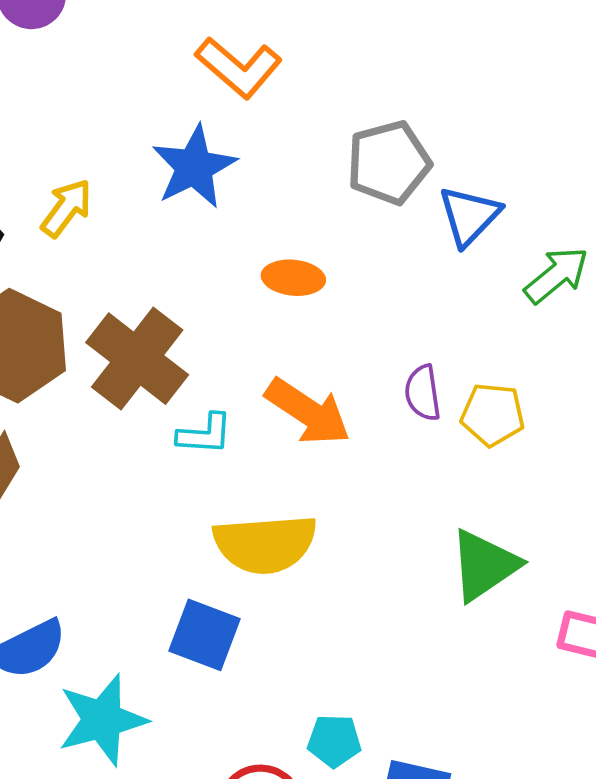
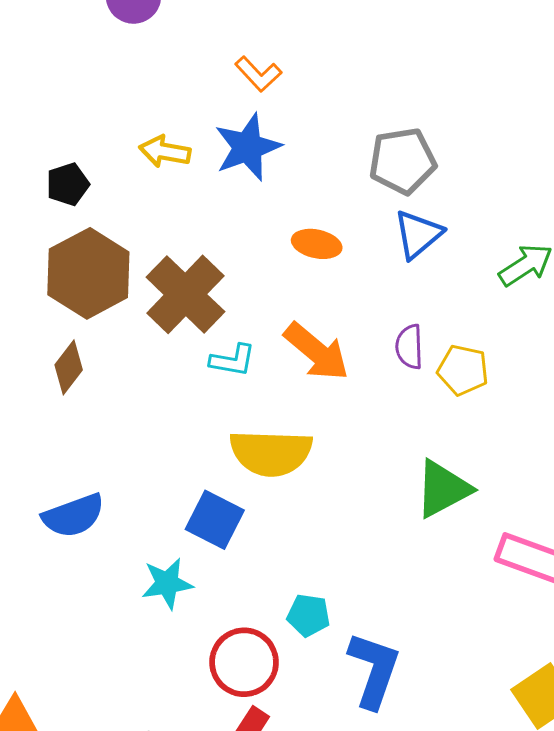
orange L-shape: (239, 67) -> (258, 74), moved, size x0.7
yellow arrow: (66, 208) -> (165, 152), moved, turned -123
blue triangle: (469, 216) -> (418, 234), moved
cyan star: (102, 720) -> (167, 583), moved, size x0.7

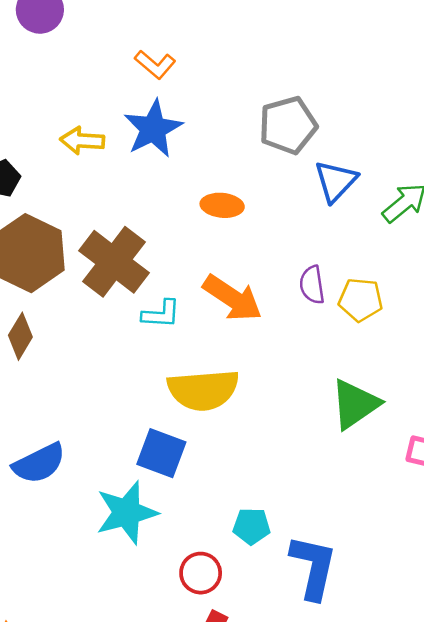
blue triangle: (418, 234) -> (336, 181), moved
cyan star: (167, 583) -> (127, 513), size x1.4
red circle: (244, 662) -> (201, 573), size x0.7

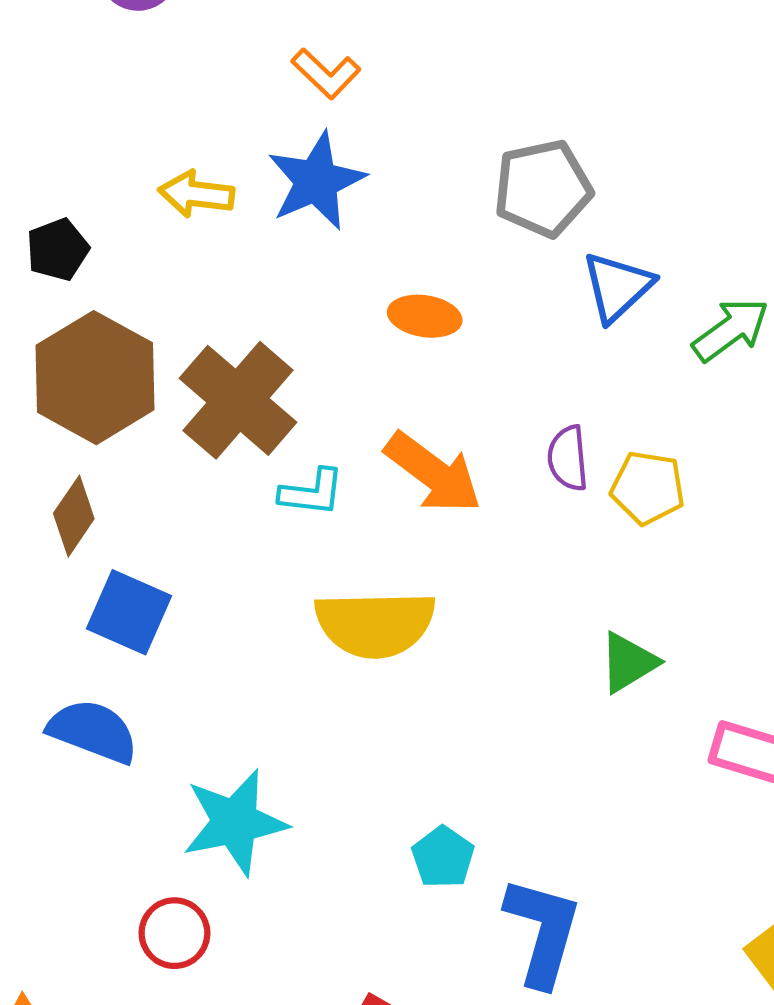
green triangle: (355, 404) -> (628, 662), size x0.7
blue square: (161, 453) -> (129, 612), moved
blue semicircle: (39, 463) -> (93, 731), turned -136
cyan pentagon: (252, 526) -> (443, 857), turned 30
red circle: (201, 573) -> (174, 933), moved

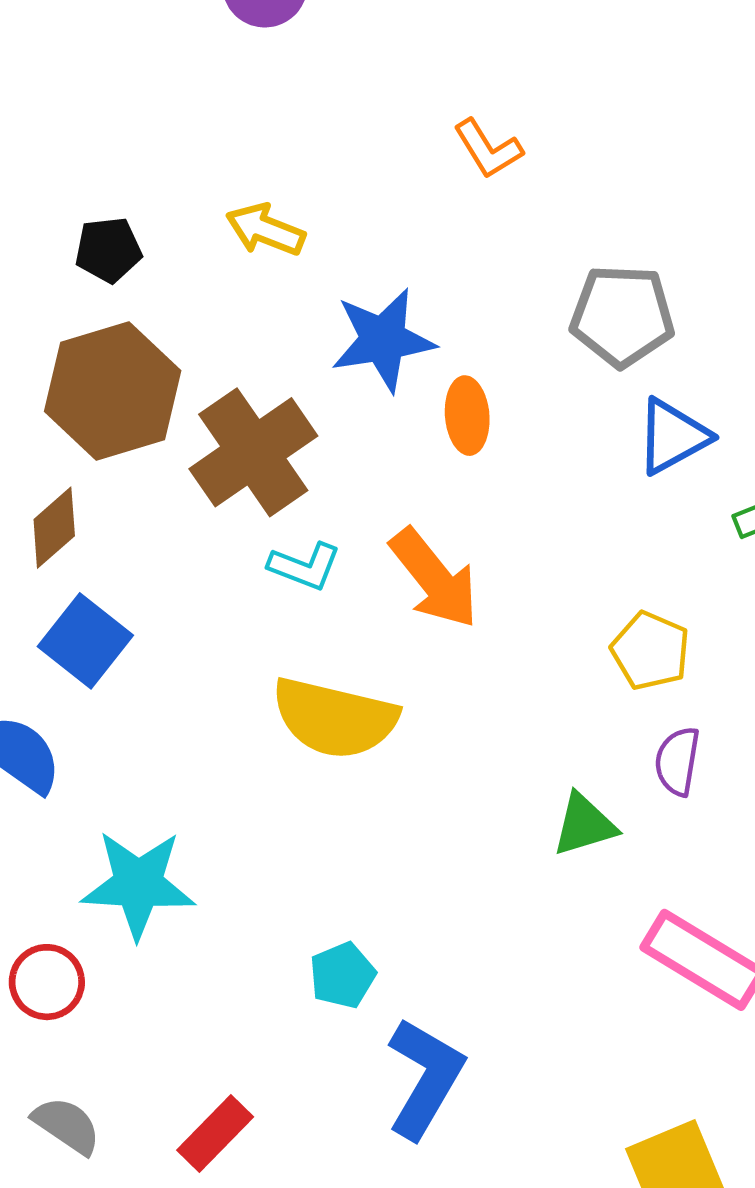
orange L-shape: (326, 74) -> (488, 149), moved
blue star: (316, 181) -> (383, 340), moved
orange ellipse: (425, 316) -> (467, 416), turned 62
purple semicircle: (568, 458) -> (677, 761), moved

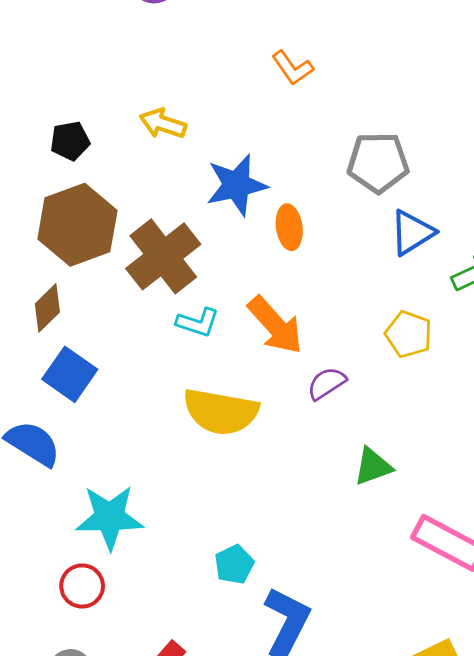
yellow pentagon: (650, 651) -> (409, 334), moved
purple semicircle: (677, 761) -> (327, 383), moved, turned 51
red circle: (47, 982) -> (82, 586), moved

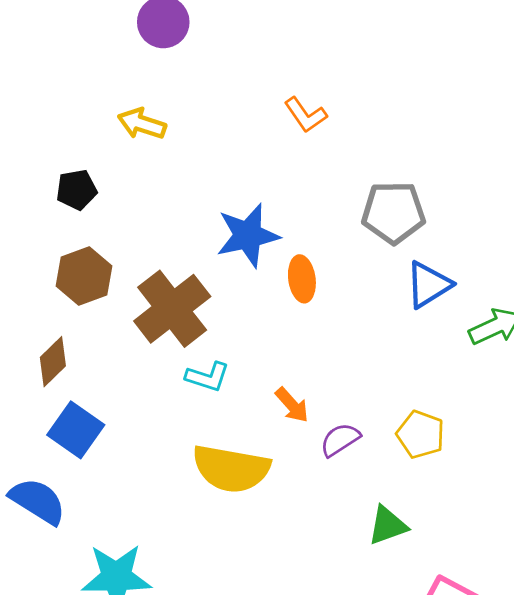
yellow arrow: (163, 124) -> (142, 124), moved
brown hexagon: (77, 225) -> (84, 276), size x0.7
orange arrow: (275, 325) -> (292, 405), moved, size x0.6
yellow pentagon: (409, 334) -> (421, 434), moved

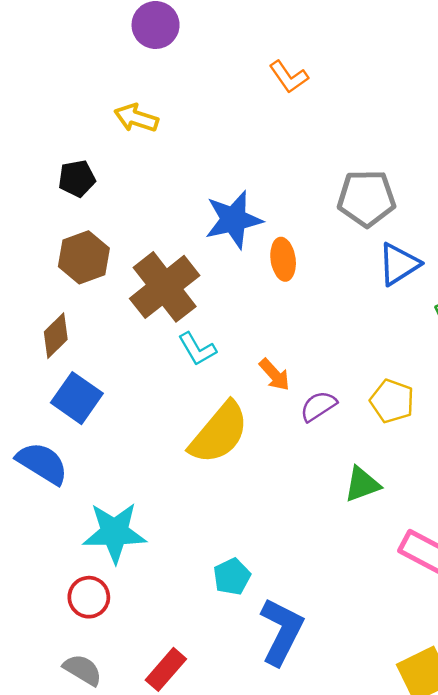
orange L-shape: (305, 115) -> (289, 77), moved
cyan L-shape: (208, 377) -> (197, 349), turned 42
yellow semicircle: (231, 469) -> (219, 433), turned -60

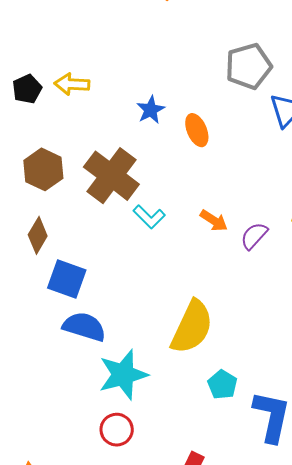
yellow arrow: (136, 118) -> (72, 84), moved
black pentagon: (77, 178) -> (27, 89), moved
blue star: (233, 220) -> (151, 110), size x0.6
yellow semicircle: (219, 433) -> (192, 327), moved
blue semicircle: (42, 463) -> (84, 327), moved

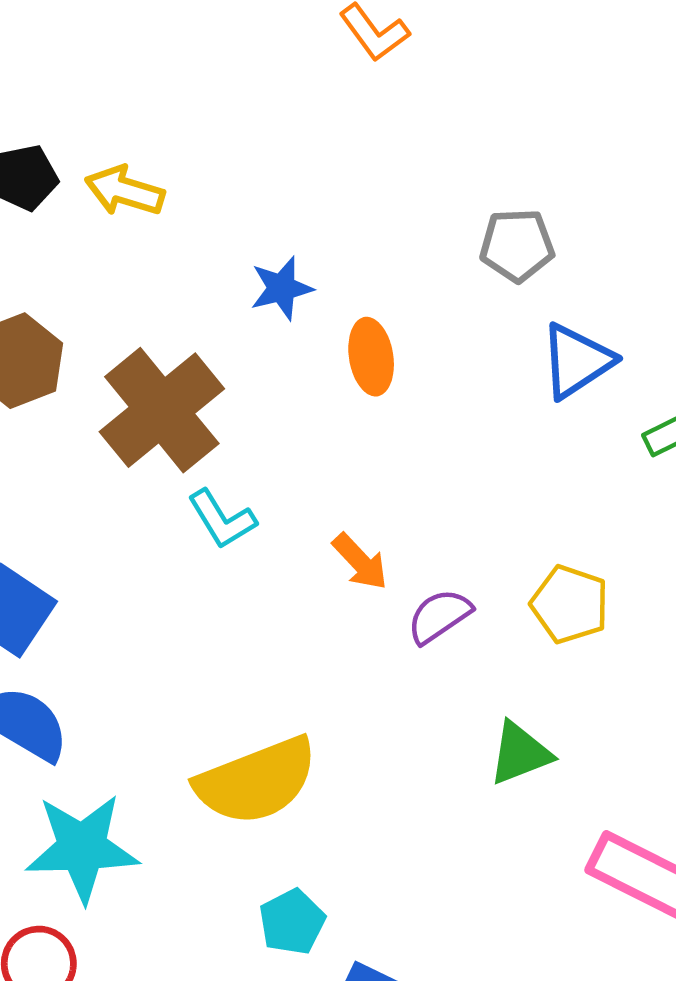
gray pentagon: (249, 66) -> (517, 245), size x0.7
yellow semicircle: (192, 327) -> (256, 781), turned 30

